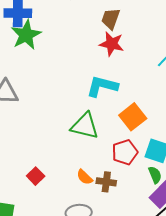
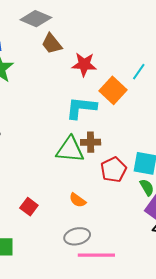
brown trapezoid: (111, 19) -> (52, 44), moved, turned -50
orange square: (133, 117) -> (113, 90), moved
brown cross: (106, 182) -> (91, 142), moved

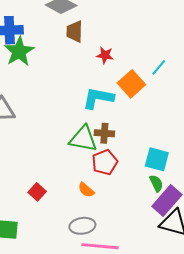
brown trapezoid: (52, 44) -> (74, 32), turned 35
red star: (84, 64) -> (105, 55), size x0.7
red pentagon: (114, 170) -> (105, 162), moved

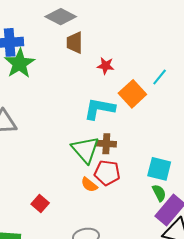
green triangle: (83, 139) -> (85, 150), turned 40
red pentagon: (105, 162) -> (107, 173), turned 30
orange semicircle: (86, 190) -> (89, 185), moved

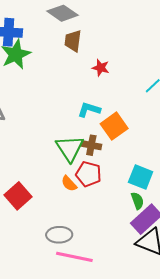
orange square: (132, 94) -> (114, 126), moved
cyan L-shape: (99, 109) -> (89, 110), size x0.7
red square: (40, 203) -> (18, 196), size x1.5

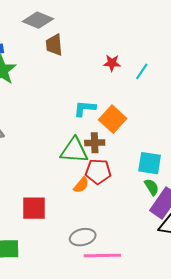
red star: (101, 68) -> (112, 63), moved
green triangle: (70, 148) -> (74, 150), turned -40
orange semicircle: (69, 184) -> (81, 185), turned -84
red square: (18, 196) -> (34, 208), turned -36

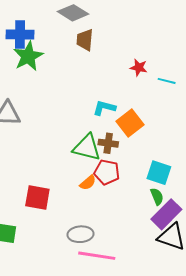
cyan line: (142, 71) -> (167, 81), turned 60

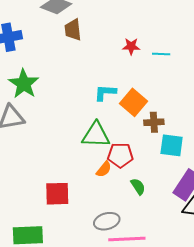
green star: (28, 56) -> (24, 84), moved
brown cross: (108, 143) -> (154, 122), moved
green semicircle: (157, 196) -> (138, 186), moved

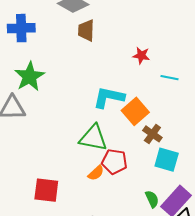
cyan line: (161, 54) -> (170, 78), moved
cyan L-shape: (105, 93) -> (109, 97), size x1.4
brown cross: (154, 122) -> (152, 134), turned 30
green semicircle: (138, 186) -> (152, 199), moved

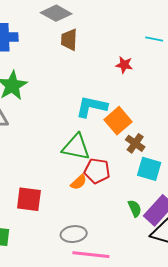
cyan line: (170, 78) -> (154, 39), moved

